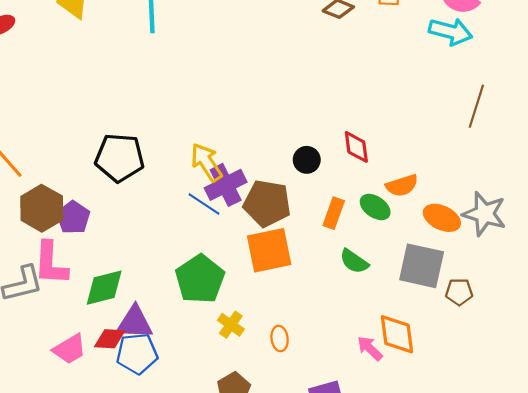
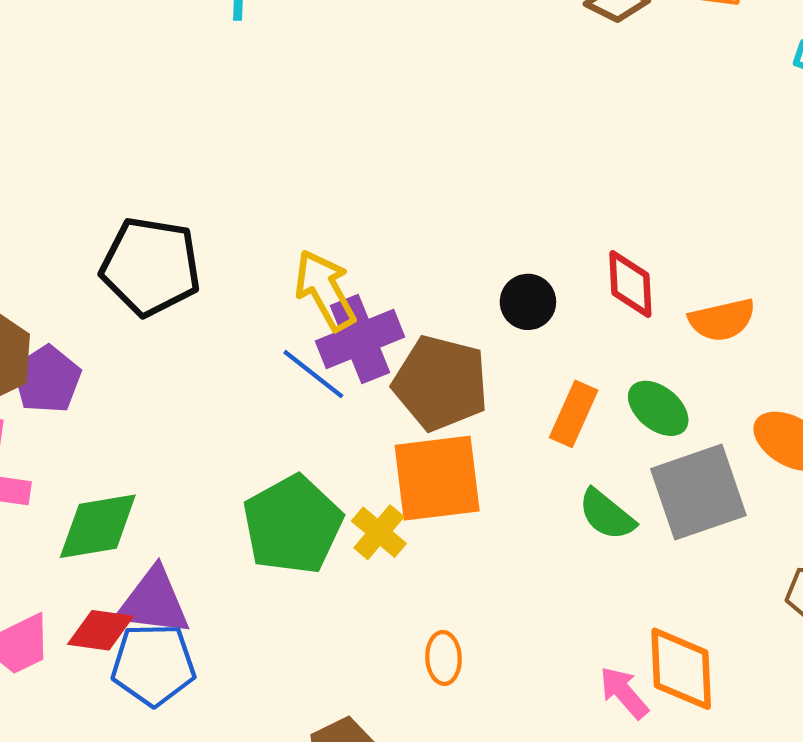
orange semicircle: (402, 185) -> (722, 320), moved
gray square: (422, 266) -> (698, 492), moved, turned -36
yellow cross: (231, 325) -> (379, 532), moved

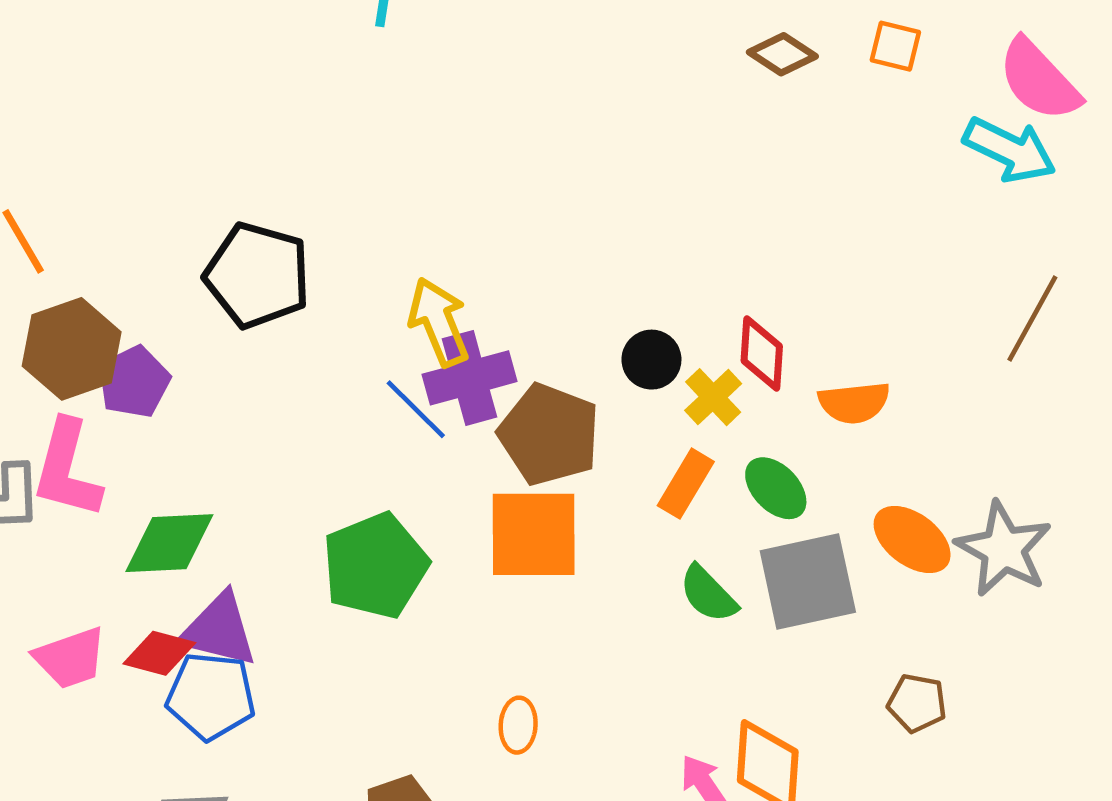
yellow cross: (379, 532) -> (713, 397), moved

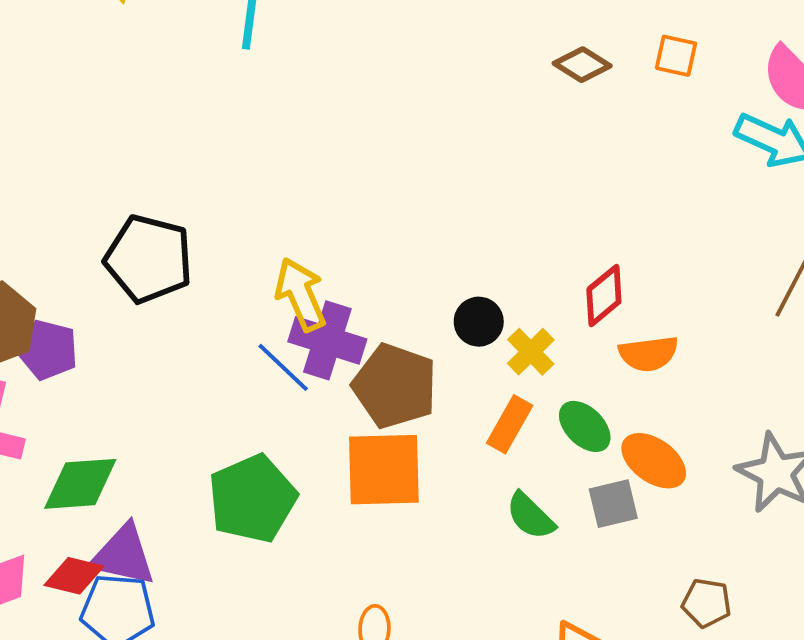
red diamond: (762, 353) -> (604, 296), moved, turned 48
purple cross: (470, 378) -> (327, 340), turned 34
purple pentagon: (134, 382) -> (48, 350), turned -30
orange ellipse: (912, 539) -> (654, 461), moved
gray square: (808, 582) -> (613, 504), size x0.6

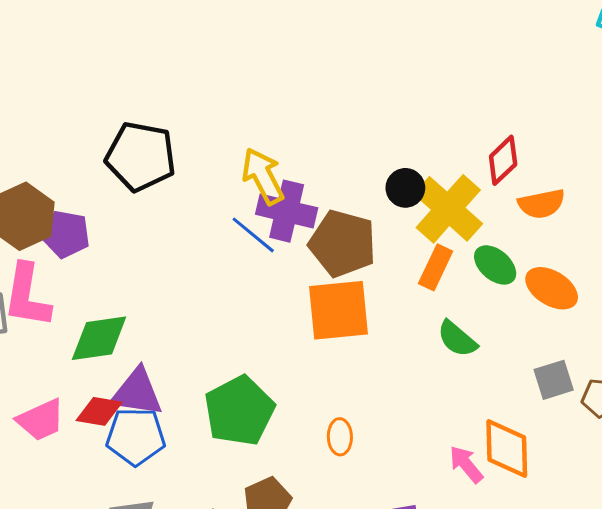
yellow cross: (531, 352) -> (448, 209), size x1.8
green pentagon: (252, 499) -> (239, 411), moved
gray square: (613, 504) -> (554, 380), moved

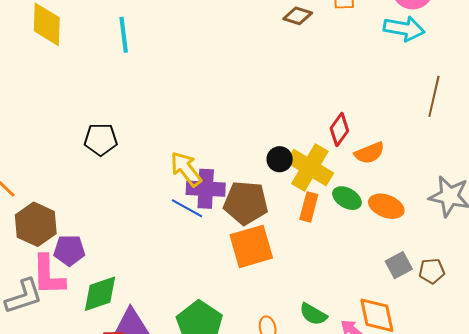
black pentagon: (141, 156) -> (101, 139), moved, size x0.7
purple pentagon: (66, 234) -> (69, 250), moved
green semicircle: (457, 339) -> (313, 314), moved

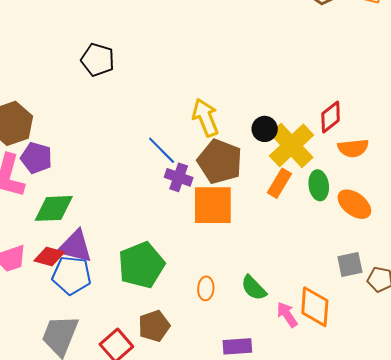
yellow arrow: (186, 169) -> (205, 118), moved
purple cross: (206, 189) -> (179, 177), moved, size x0.7
green ellipse: (347, 198) -> (319, 185), turned 36

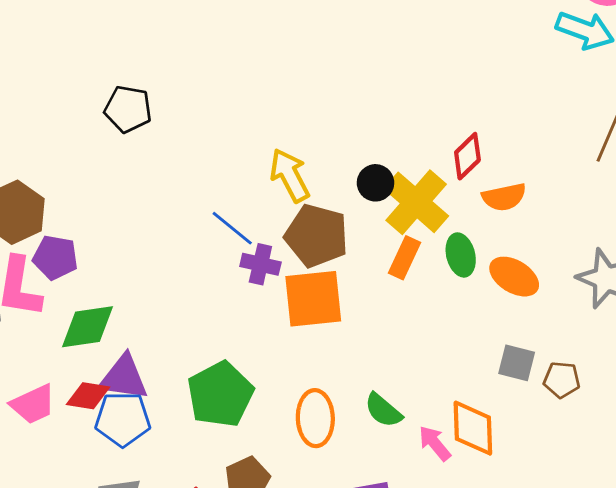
gray square: (350, 264) -> (517, 363), turned 32
orange ellipse: (206, 288) -> (315, 418), size x1.6

